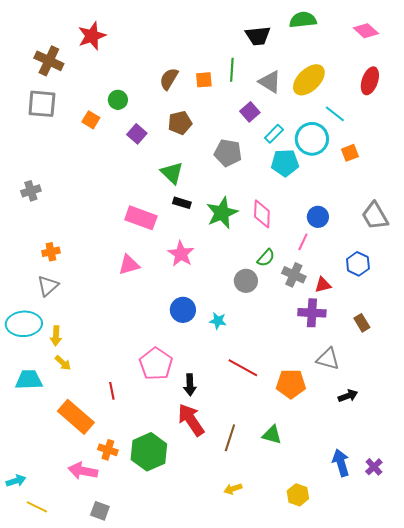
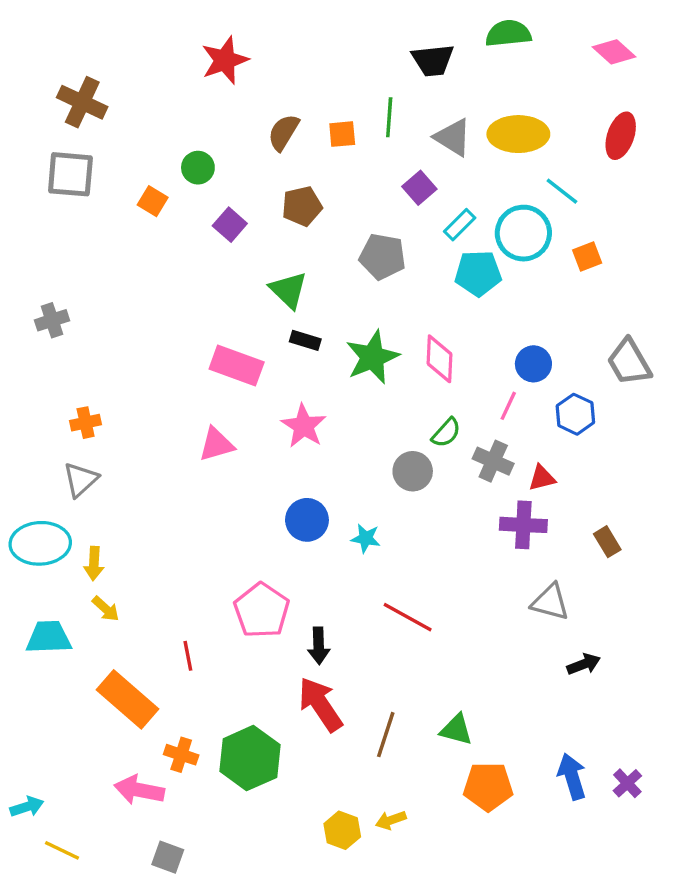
red star: (92, 36) -> (225, 60), moved
yellow ellipse: (309, 80) -> (518, 134), turned 44
blue hexagon: (358, 264) -> (575, 414), moved
orange pentagon: (291, 384) -> (488, 787), moved
yellow hexagon: (298, 495) -> (342, 830), moved

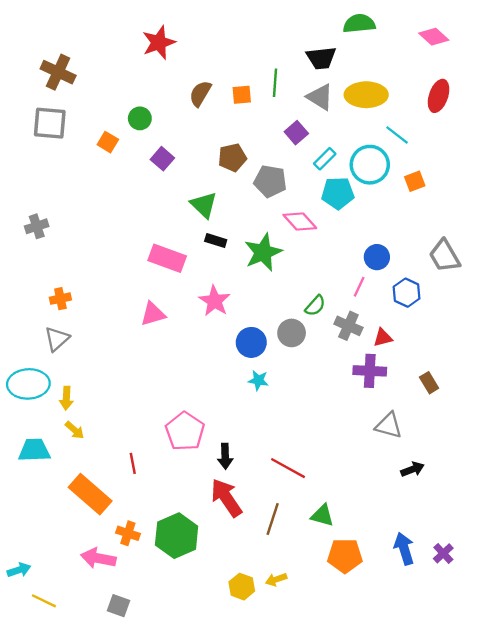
black trapezoid: (433, 60) -> (321, 58), moved
brown pentagon: (302, 206) -> (232, 158), moved
pink diamond: (439, 359) -> (300, 222), moved, turned -44
blue circle: (307, 520) -> (251, 342), moved
red line: (408, 617) -> (288, 468), moved

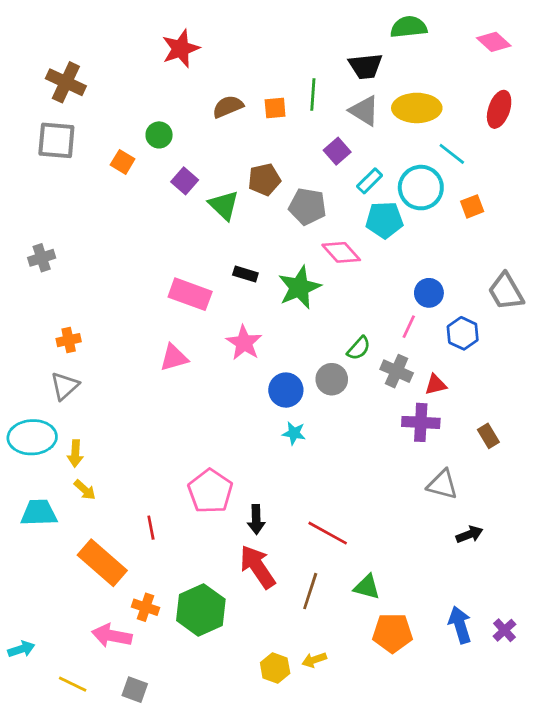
brown semicircle: (200, 94) -> (228, 107), turned 36
green triangle: (204, 205) -> (224, 205), moved
yellow line: (44, 601) -> (73, 684), moved

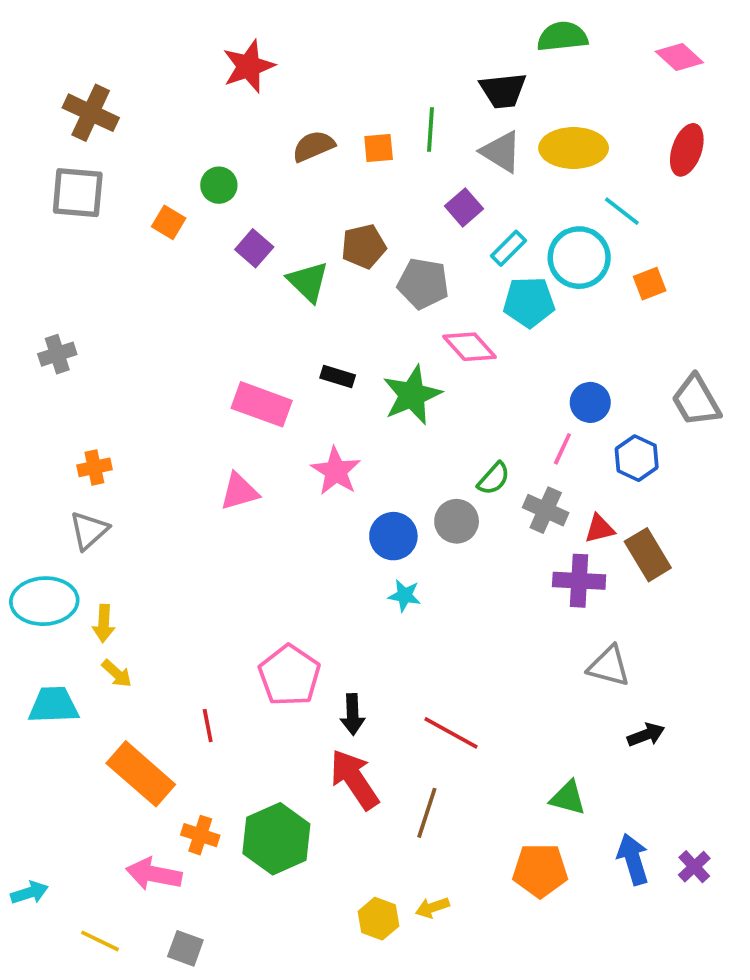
brown rectangle: (488, 436) -> (648, 555), moved, size x1.5
green triangle: (367, 587) -> (568, 798), moved

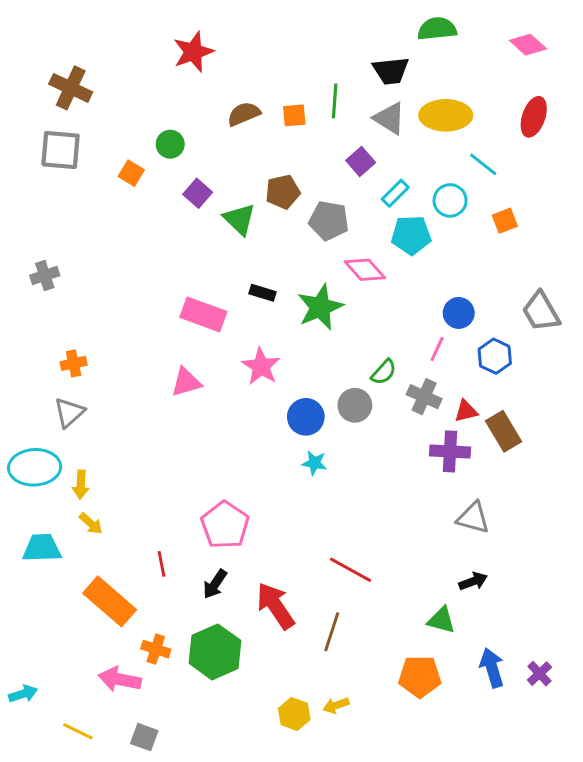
cyan circle: (579, 258) -> (450, 200), size x0.7
black arrow: (353, 714) -> (215, 584), moved, turned 36
black arrow: (646, 735) -> (473, 581), moved

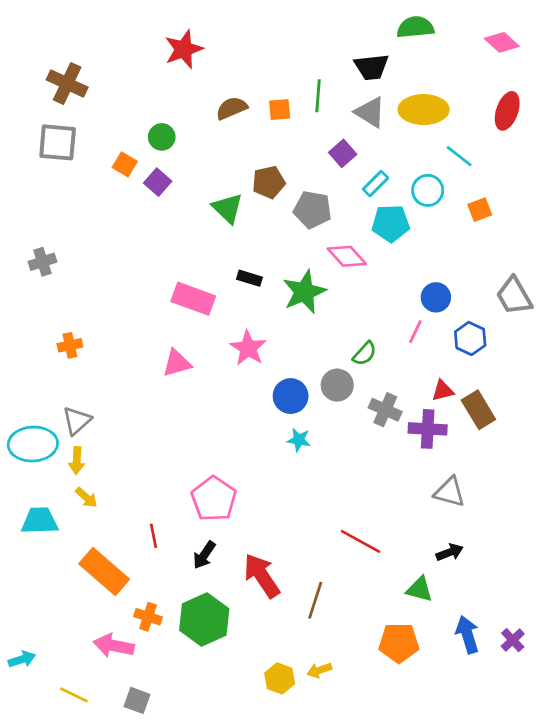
purple square: (198, 193) -> (158, 182), moved
gray cross: (424, 397) -> (385, 410), moved
gray triangle: (69, 412) -> (77, 421), moved
red line: (351, 570) -> (361, 541), moved

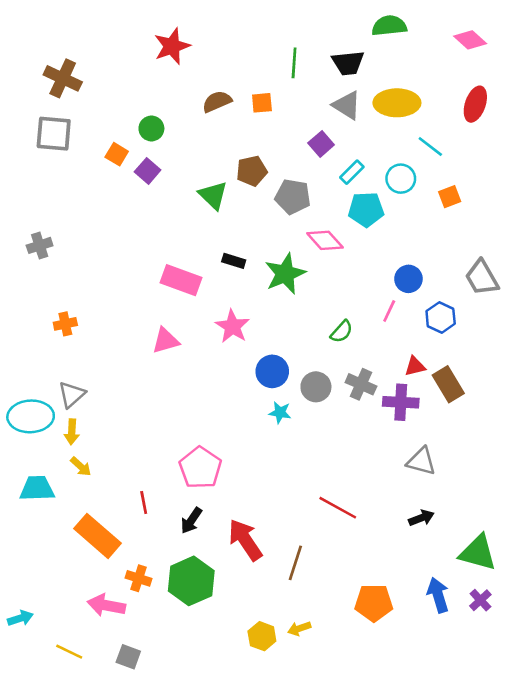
green line: (318, 96) -> (294, 63), moved
gray circle: (337, 385) -> (316, 387), moved
green triangle: (419, 589) -> (478, 553), moved, size x1.5

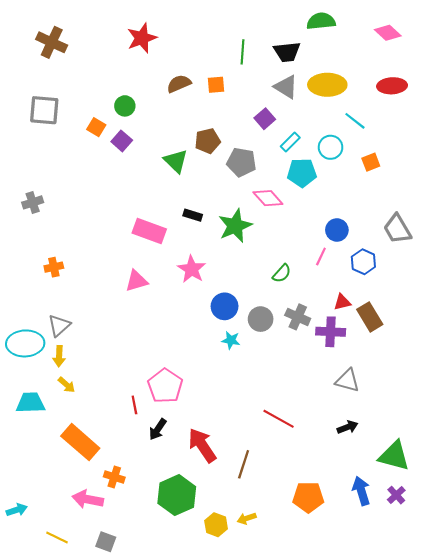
brown cross: (63, 78) -> (52, 42), moved
red ellipse: (475, 104) -> (392, 86), turned 68
red line: (144, 503) -> (134, 405), moved
green hexagon: (191, 581) -> (177, 495), moved

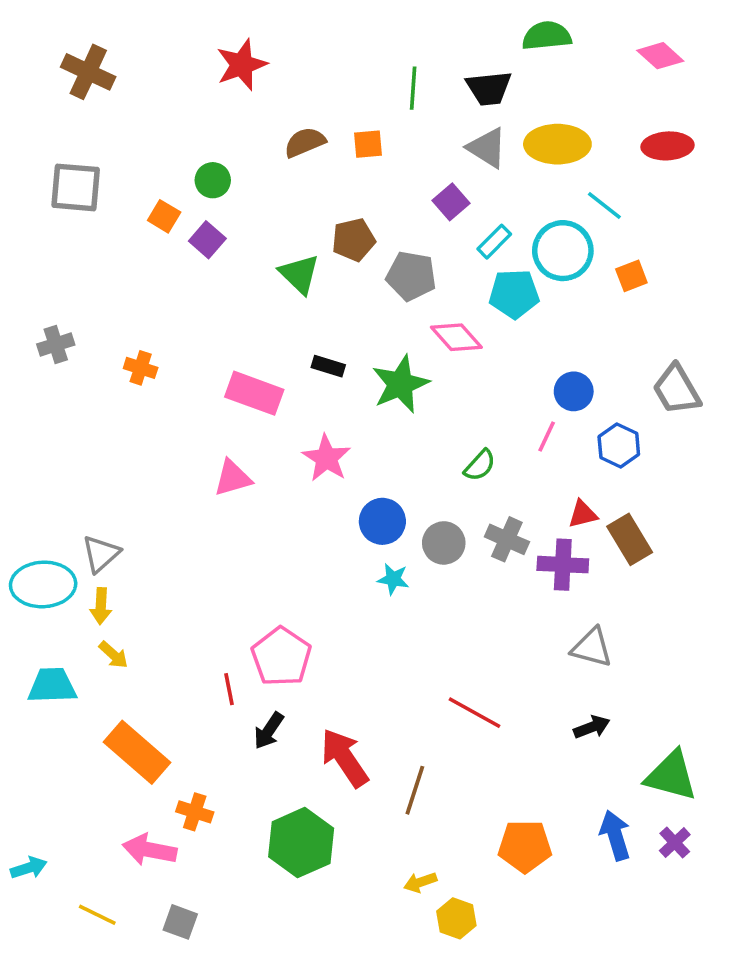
cyan circle: (331, 147) -> (563, 251), size x1.4
orange cross: (54, 267) -> (141, 368), moved, turned 30
yellow hexagon: (216, 525) -> (456, 918), moved

